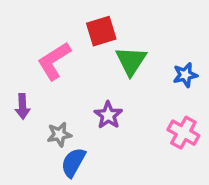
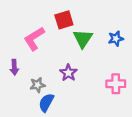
blue star: (185, 75) -> (116, 39), moved
pink cross: (183, 133) -> (116, 84), turned -30

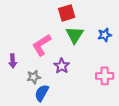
red square: (64, 20) -> (67, 13), moved
pink L-shape: (34, 39) -> (42, 45), moved

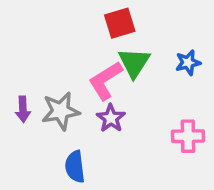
pink L-shape: (42, 45) -> (105, 81), moved
gray star: (34, 77) -> (61, 111), moved, size x1.5
blue semicircle: (42, 93) -> (75, 167), turned -36

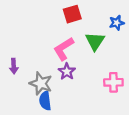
green triangle: (134, 63) -> (95, 41), moved
blue star: (188, 63) -> (117, 23), moved
gray star: (61, 111) -> (41, 83), moved, turned 30

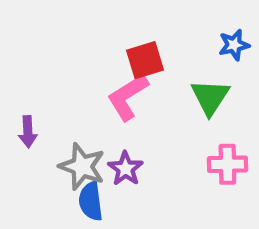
red square: (72, 14) -> (145, 60), moved
green triangle: (95, 41) -> (210, 97), moved
purple star: (67, 72) -> (125, 169), moved

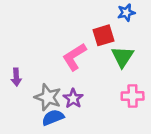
blue star: (234, 45) -> (126, 13), moved
red square: (145, 60) -> (103, 35), moved
blue semicircle: (91, 201) -> (53, 117), turned 75

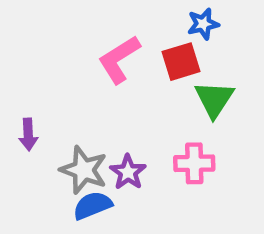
blue star: (126, 13) -> (203, 24), moved
pink L-shape: (74, 57) -> (119, 59), moved
pink cross: (133, 96) -> (194, 163), moved

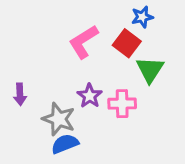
red square: (181, 62) -> (127, 43), turned -36
pink cross: (194, 163) -> (122, 104), moved
purple star: (128, 172) -> (90, 96), moved

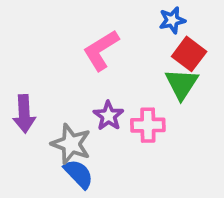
red square: (127, 43) -> (189, 54), moved
purple arrow: (20, 94) -> (24, 114), size x1.4
blue semicircle: (65, 144) -> (79, 174), turned 68

